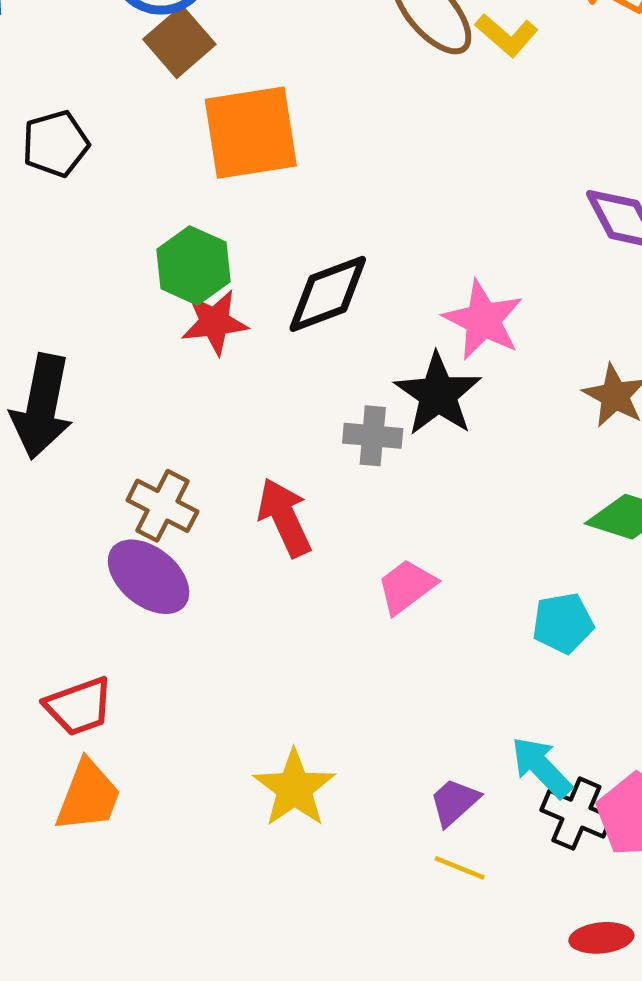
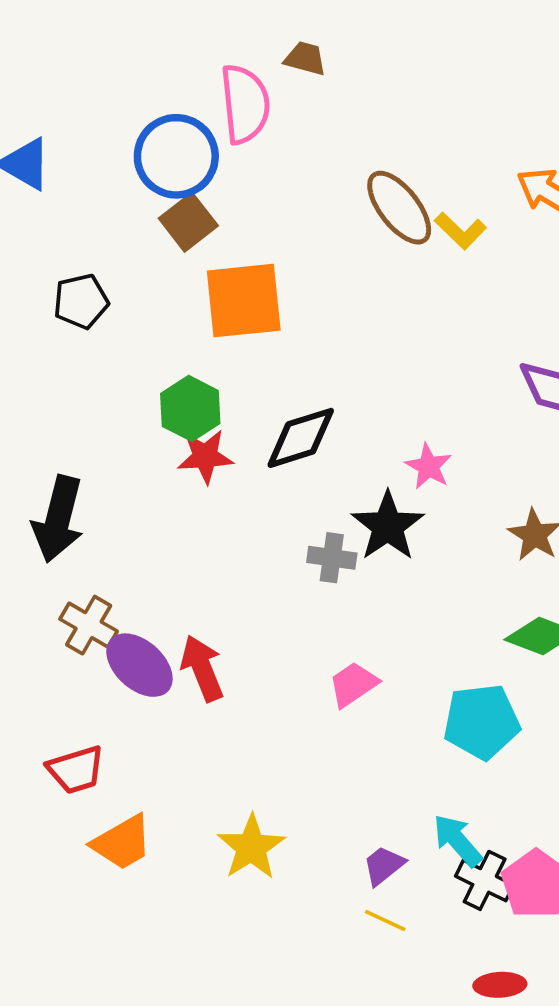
pink star: (483, 320) -> (429, 466), size x0.7
brown cross: (162, 506) -> (89, 625), moved
red arrow: (284, 517) -> (202, 668), moved
cyan pentagon: (563, 623) -> (482, 722), size x1.5
orange trapezoid: (88, 796) -> (122, 842), moved, turned 36

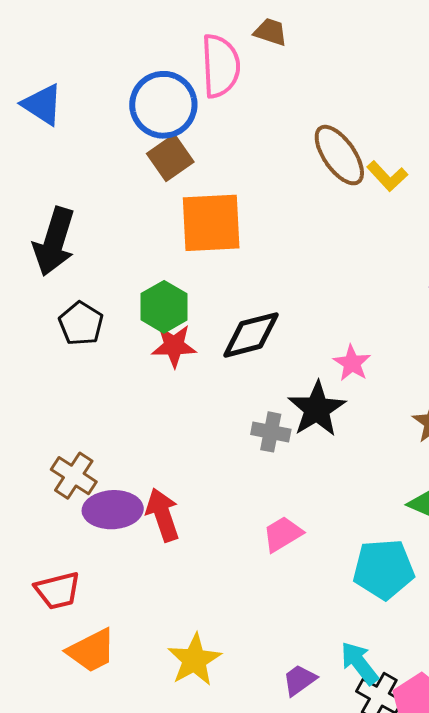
black pentagon: (81, 301) -> (81, 324), moved, turned -30
black arrow: (58, 519) -> (54, 242), moved
purple ellipse: (139, 665) -> (113, 510), turned -48

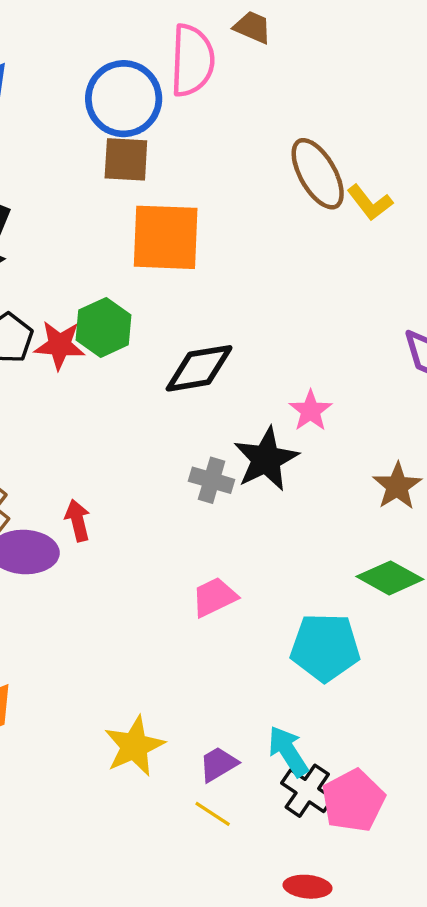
brown square: (170, 158) -> (126, 159), turned 33
red star: (174, 346) -> (60, 345), moved
red arrow: (163, 515) -> (78, 520), moved, size x0.7
yellow star: (194, 660) -> (134, 746), moved

